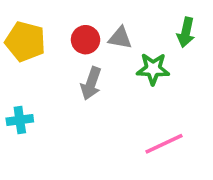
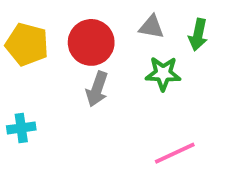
gray triangle: (120, 38) -> (151, 27), moved
red circle: (86, 40) -> (91, 42), size x1.5

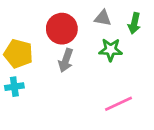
yellow pentagon: (27, 44) -> (18, 54), moved

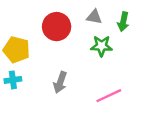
gray arrow: (66, 60) -> (60, 82), moved

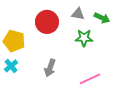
green arrow: (123, 22) -> (102, 18), turned -77
cyan cross: (13, 80) -> (11, 66), turned -32

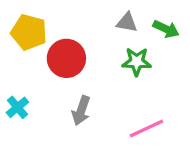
red circle: (47, 22) -> (66, 58), moved
yellow pentagon: (14, 41) -> (29, 32), moved

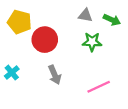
gray arrow: (81, 111) -> (55, 75), turned -42

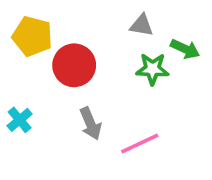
green arrow: (112, 20) -> (185, 49), moved
pink line: (99, 87) -> (140, 144), moved

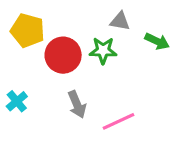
green star: (152, 69) -> (103, 50), moved

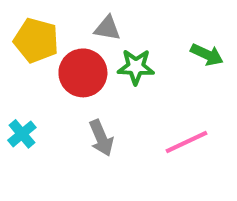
gray triangle: (120, 21) -> (107, 28), moved
pink line: (119, 121) -> (187, 142), moved

